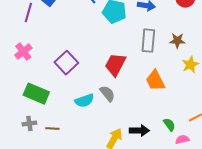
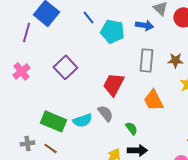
purple square: (66, 63) -> (65, 67), moved
green rectangle: (36, 94) -> (53, 121), moved
green semicircle: (169, 125) -> (131, 128), moved
brown line: (52, 129) -> (50, 148), turned 32

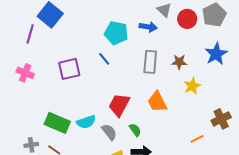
blue line: (88, 17) -> (104, 59), moved
purple square: (65, 67) -> (69, 69), turned 30
pink cross: (21, 71) -> (25, 73), turned -30
red trapezoid: (113, 84) -> (119, 105), moved
gray semicircle: (105, 113) -> (109, 132), moved

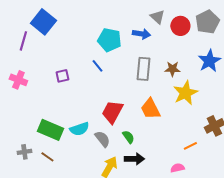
purple square: (69, 69) -> (62, 76), size x0.6
yellow star: (192, 86) -> (185, 93), size x1.4

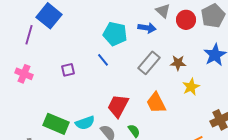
gray rectangle: (143, 69) -> (149, 63), turned 35
yellow star: (185, 93) -> (191, 87), size x0.7

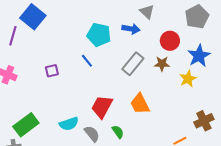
red circle: (186, 20) -> (170, 41), moved
yellow star: (191, 87) -> (188, 79), moved
green rectangle: (56, 124) -> (26, 125), moved, turned -60

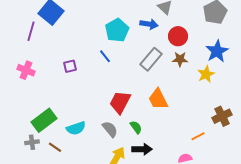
cyan pentagon: (99, 35) -> (117, 30), turned 30
red circle: (170, 41) -> (178, 36), moved
cyan semicircle: (69, 124) -> (76, 128), moved

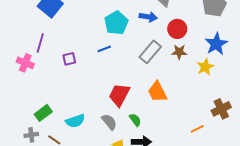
purple line: (31, 31) -> (40, 43), moved
blue line: (105, 56) -> (104, 49), turned -72
green rectangle: (44, 120) -> (43, 113), size x0.7

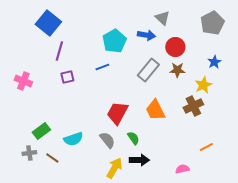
purple line: (40, 43) -> (59, 51), moved
blue star: (216, 44) -> (214, 62), size x0.6
brown cross: (221, 109) -> (193, 106), moved
orange line: (197, 129) -> (206, 147), moved

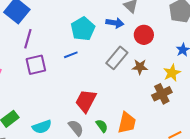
brown star: (177, 70) -> (140, 67), moved
purple square: (67, 77) -> (36, 65), size x1.5
orange trapezoid: (155, 110) -> (127, 123), moved, turned -140

